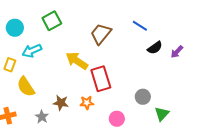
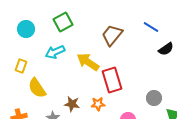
cyan arrow: (32, 51) -> (55, 52), moved

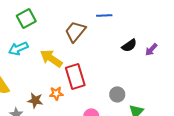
blue line: (151, 27) -> (104, 15), moved, turned -35
orange star: (98, 104) -> (56, 93), moved

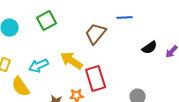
cyan arrow: (18, 48) -> (39, 66), moved

